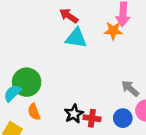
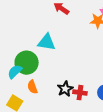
cyan triangle: (76, 38) -> (47, 42), moved

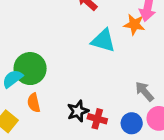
cyan triangle: (47, 42) -> (103, 40), moved

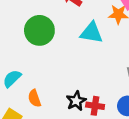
green circle: (30, 69) -> (39, 30), moved

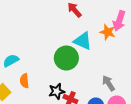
green circle: (39, 30) -> (66, 58), moved

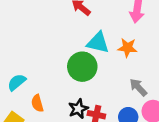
orange star: (108, 32) -> (127, 48), moved

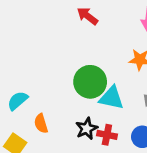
cyan triangle: (98, 43) -> (111, 98), moved

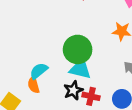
cyan triangle: (111, 98) -> (80, 69), moved
cyan semicircle: (18, 101) -> (39, 71), moved

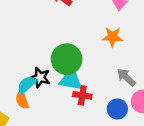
black star: (73, 90) -> (40, 77), moved, turned -30
red cross: (91, 96) -> (82, 95), moved

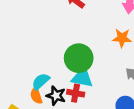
black star: (40, 77) -> (56, 96), moved
red cross: (82, 95) -> (76, 93), moved

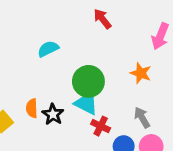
cyan semicircle: (41, 81) -> (48, 49), moved
red cross: (76, 93) -> (101, 126), moved

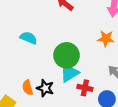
cyan semicircle: (48, 49) -> (29, 38), turned 63
cyan triangle: (86, 103) -> (69, 73), turned -45

